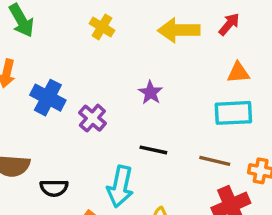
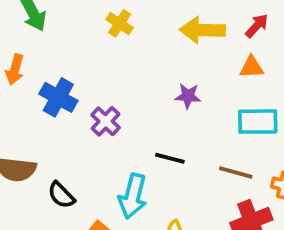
orange triangle: (238, 73) -> (252, 67), moved
purple star: (150, 93) -> (188, 96), moved, turned -30
black semicircle: (54, 188) -> (61, 195), turned 44

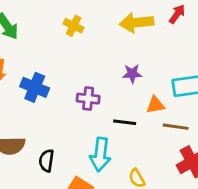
orange triangle: (252, 67) -> (155, 105), moved
purple cross: (106, 121) -> (88, 99), moved, turned -30
black semicircle: (61, 195) -> (46, 161), turned 60

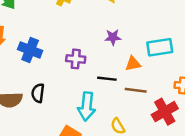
brown line: (176, 127) -> (136, 90), moved
black semicircle: (46, 161) -> (38, 93), moved

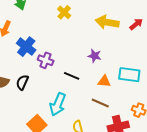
purple cross: (76, 59) -> (46, 60), moved
black line: (107, 79) -> (72, 76), moved

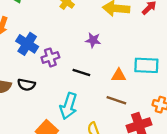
purple star: (95, 56) -> (93, 40), moved
purple cross: (46, 60) -> (50, 57), turned -35
black semicircle: (22, 82) -> (26, 85), turned -98

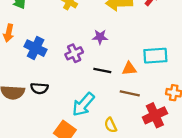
purple cross: (50, 57) -> (74, 53), moved
black line: (81, 73) -> (102, 71), moved
cyan arrow: (68, 106) -> (83, 104), turned 30

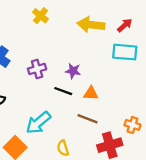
purple star: (100, 37) -> (73, 71), moved
cyan rectangle: (155, 56) -> (125, 52), moved

